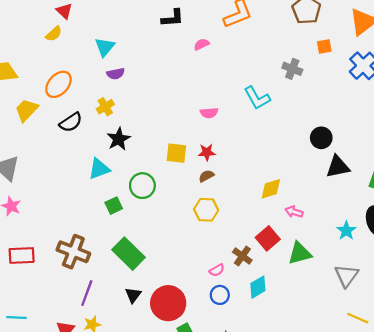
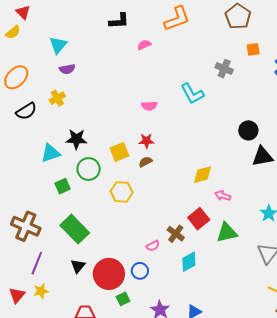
black star: (119, 139) -> (76, 139), moved, turned 30
yellow square: (176, 153) -> (119, 152), moved, turned -30
yellow hexagon: (206, 210) -> (122, 192), moved
blue circle: (220, 295) -> (140, 271), moved

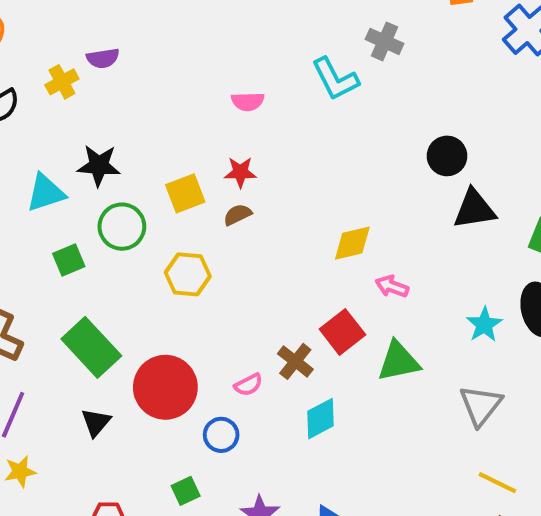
purple semicircle: (67, 69) -> (103, 58), moved
gray cross: (224, 69) -> (384, 41), moved
red circle: (109, 274) -> (165, 387), moved

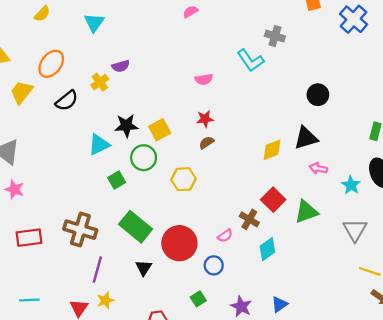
yellow square: (185, 193) -> (160, 130), moved
black triangle: (474, 209) -> (306, 138), moved
pink arrow: (392, 286) -> (318, 168), moved

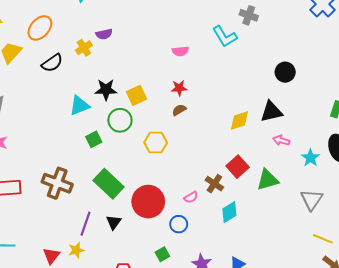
purple line: (97, 270) -> (85, 224), moved

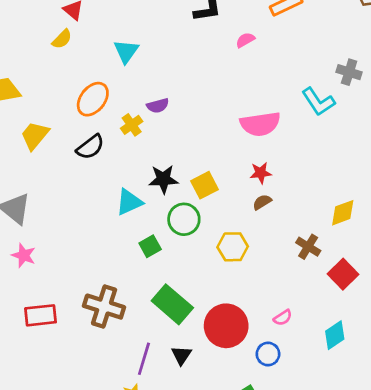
orange ellipse: (40, 28) -> (93, 99), moved
pink semicircle: (180, 51) -> (260, 124), size x1.8
brown cross: (214, 184) -> (308, 247), moved

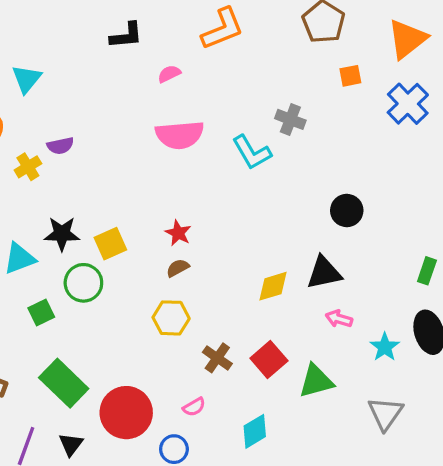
pink semicircle: (260, 124) -> (180, 135), moved
red star: (261, 173) -> (178, 233), turned 30
yellow hexagon: (233, 247) -> (171, 318), moved
brown cross: (308, 247) -> (217, 358), moved

